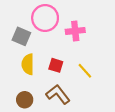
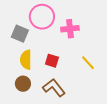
yellow line: (85, 71) -> (88, 63), moved
brown circle: (25, 100) -> (23, 84), moved

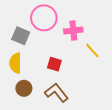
yellow semicircle: (26, 60) -> (15, 63), moved
yellow line: (88, 63) -> (92, 50), moved

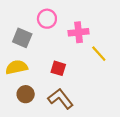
pink circle: (44, 18) -> (47, 19), size x0.7
yellow semicircle: (15, 63) -> (17, 67), turned 78

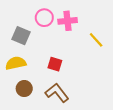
pink cross: (79, 32) -> (68, 21), moved
yellow line: (99, 54) -> (96, 40), moved

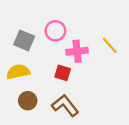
pink circle: (44, 18) -> (55, 31), moved
pink cross: (68, 21) -> (77, 51), moved

